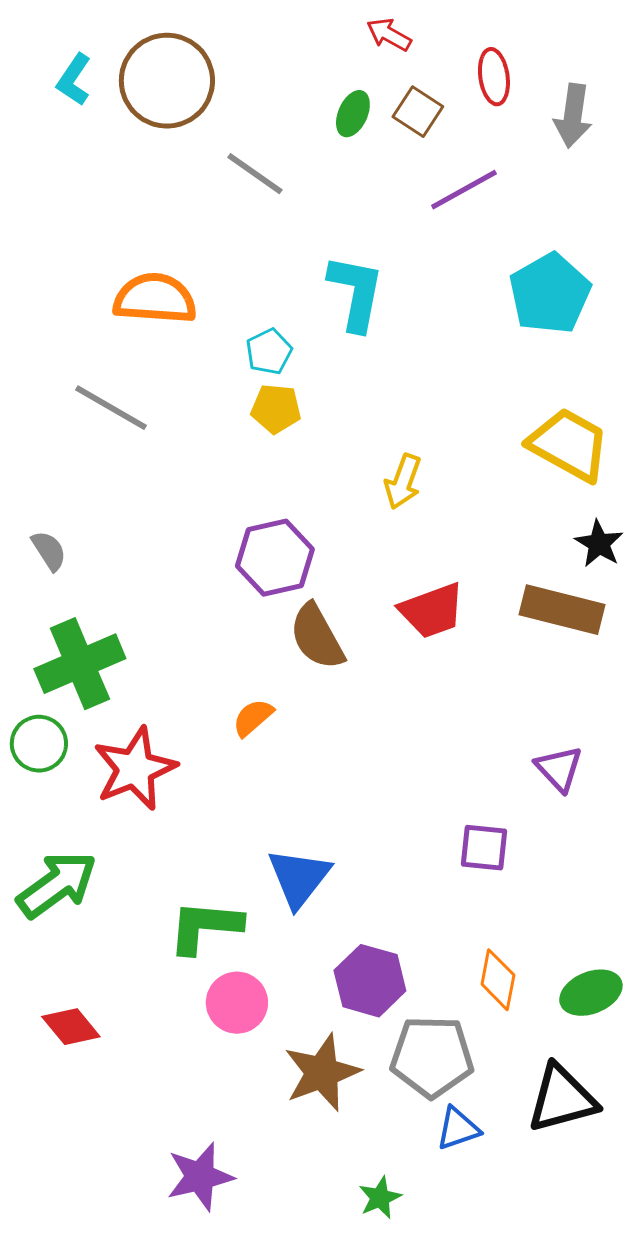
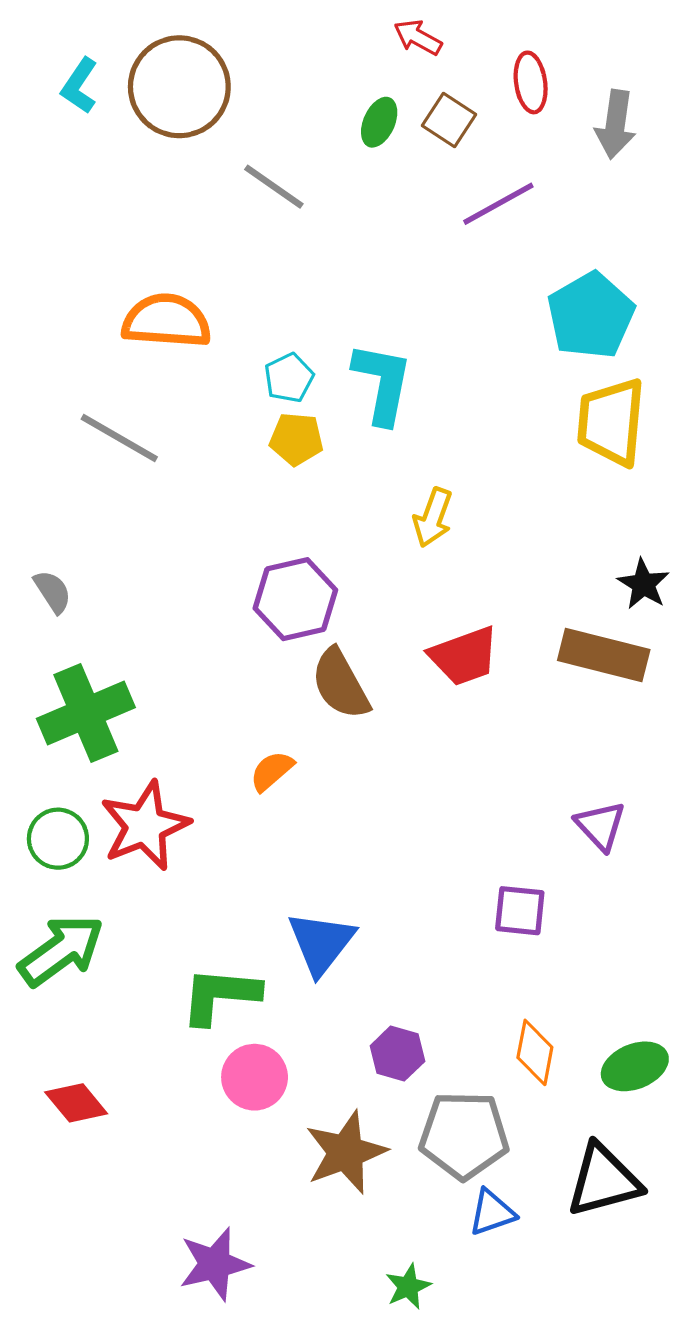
cyan L-shape: (356, 293) -> (382, 383), moved
yellow trapezoid: (569, 445) -> (611, 422), moved, turned -114
green circle: (39, 744) -> (58, 839), moved
purple hexagon: (370, 981) -> (397, 1054), size x0.7

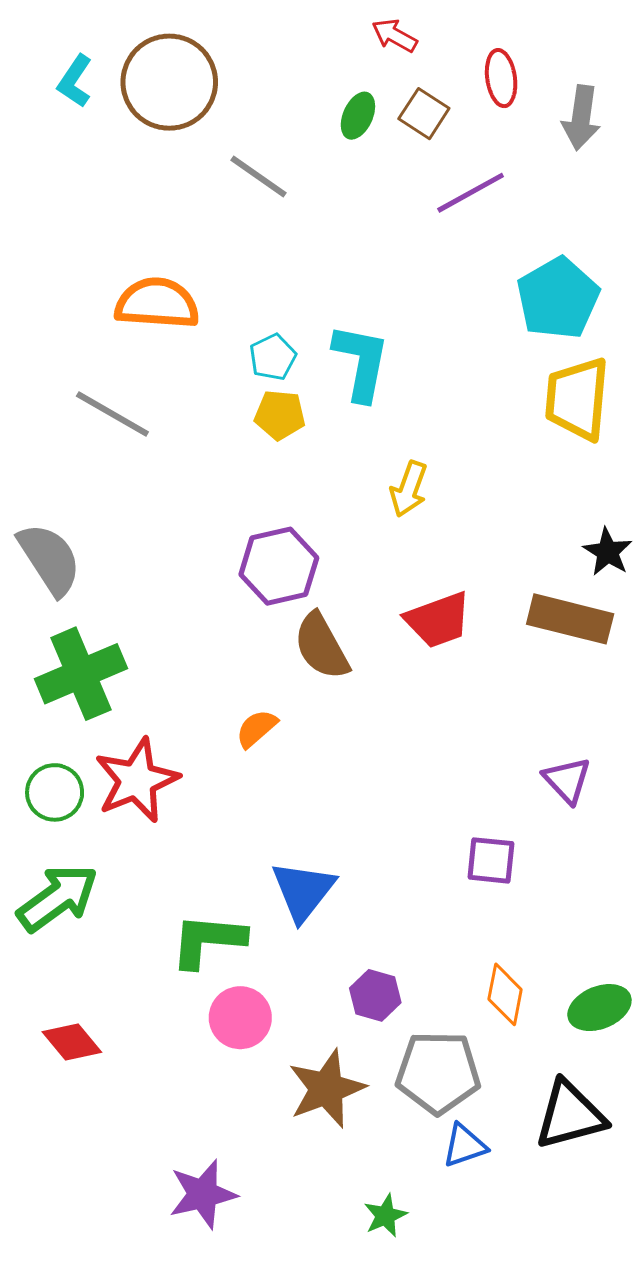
gray semicircle: (53, 592) -> (50, 559), size x1.8

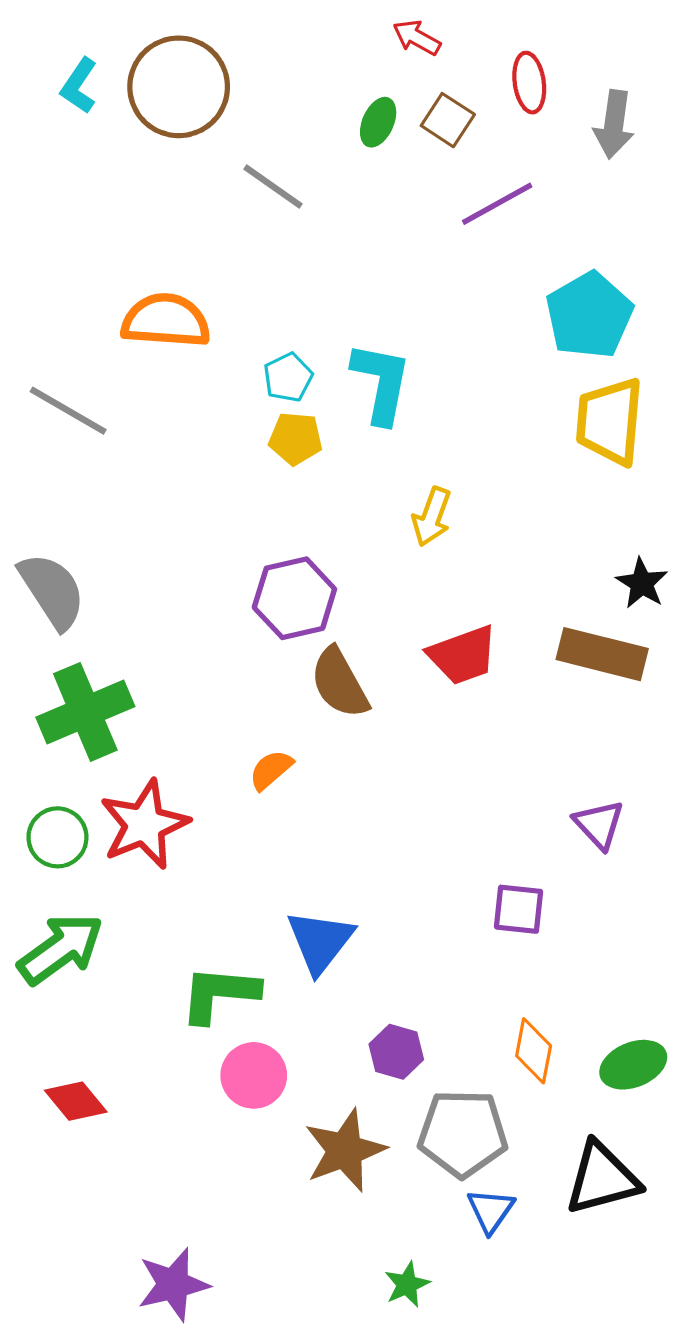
gray line: (112, 414) -> (68, 411), moved
blue triangle: (465, 1146) -> (491, 1210), turned -36
purple star: (203, 1194) -> (173, 1284), moved

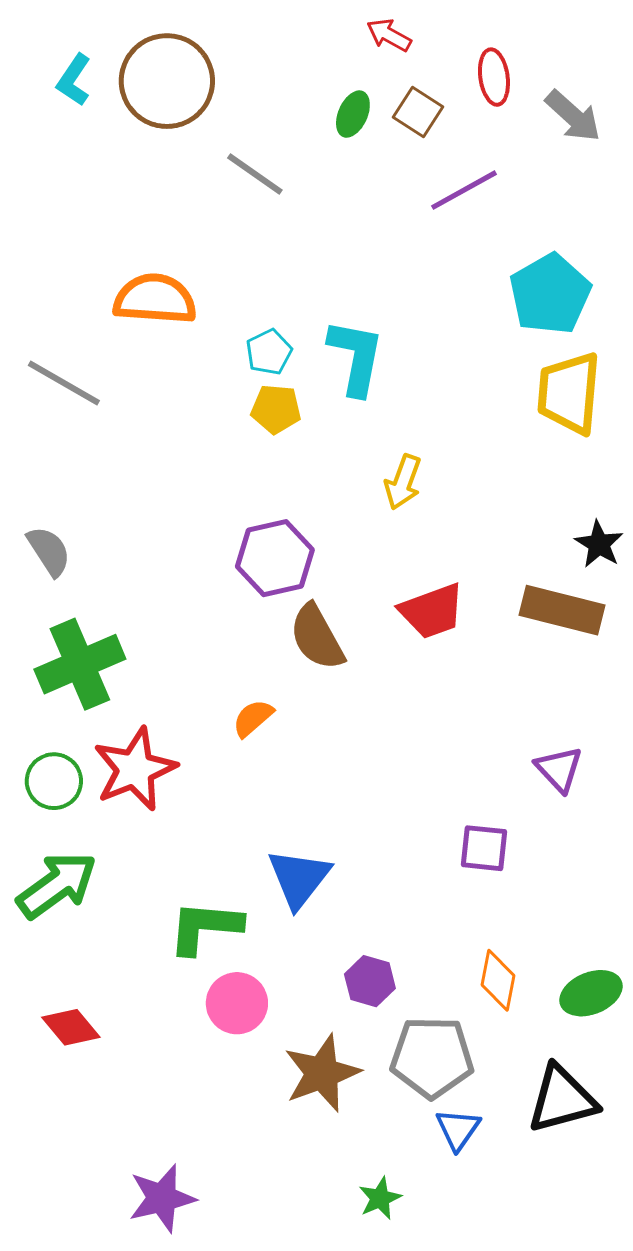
gray arrow: (614, 124) -> (573, 116), turned -56
gray semicircle: (52, 591) -> (49, 551), size x0.7

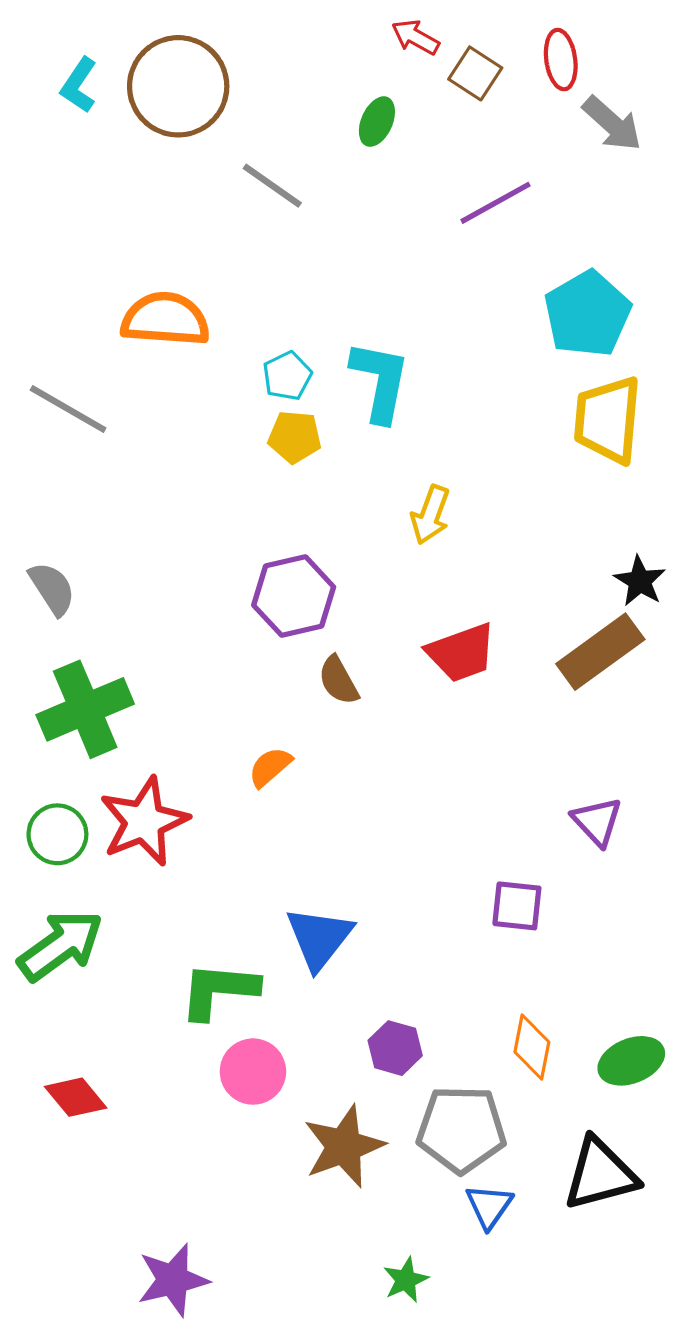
red ellipse: (494, 77) -> (561, 60), moved
brown square: (418, 112) -> (475, 73), moved
brown rectangle: (562, 610) -> (600, 652), turned -50
brown semicircle: (317, 637) -> (338, 680), size x0.7

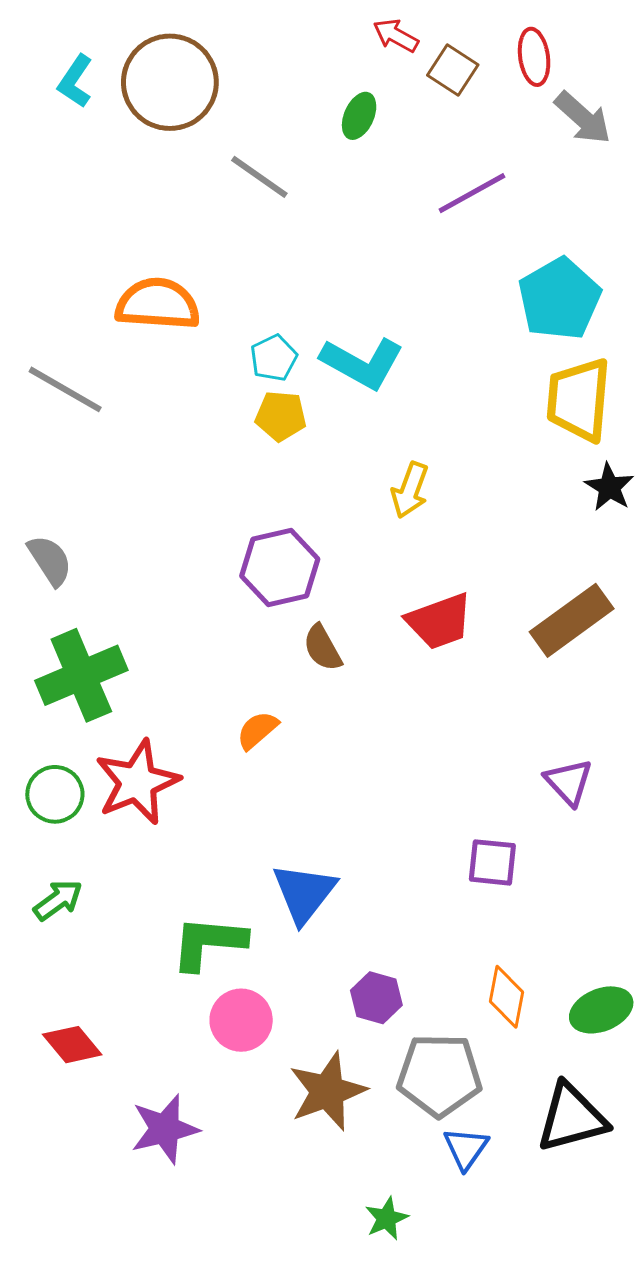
cyan L-shape: (380, 381) -> (362, 363), turned 108
black star: (640, 581) -> (609, 487), moved
green arrow: (61, 945) -> (58, 900), size x0.6
purple star: (173, 1280) -> (165, 1129), moved

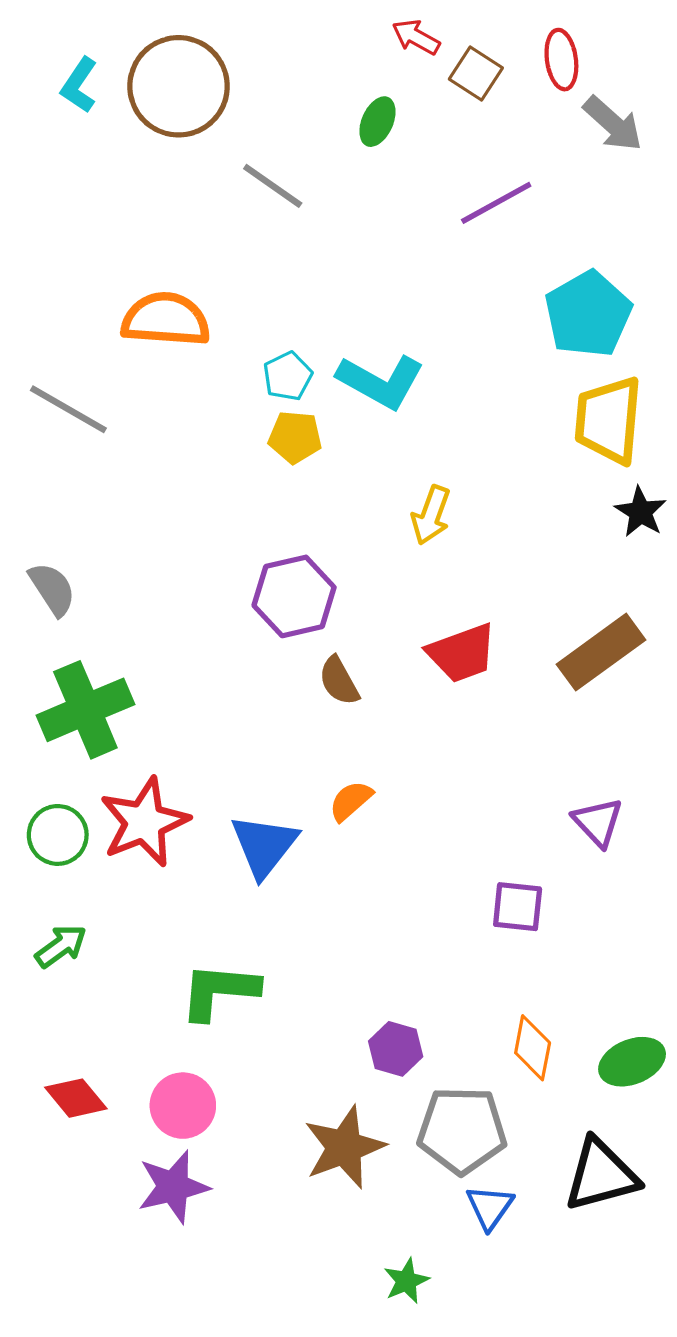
orange semicircle: (257, 730) -> (351, 801), moved
blue triangle: (304, 893) -> (264, 846), moved
pink circle: (241, 1020) -> (183, 1106), moved

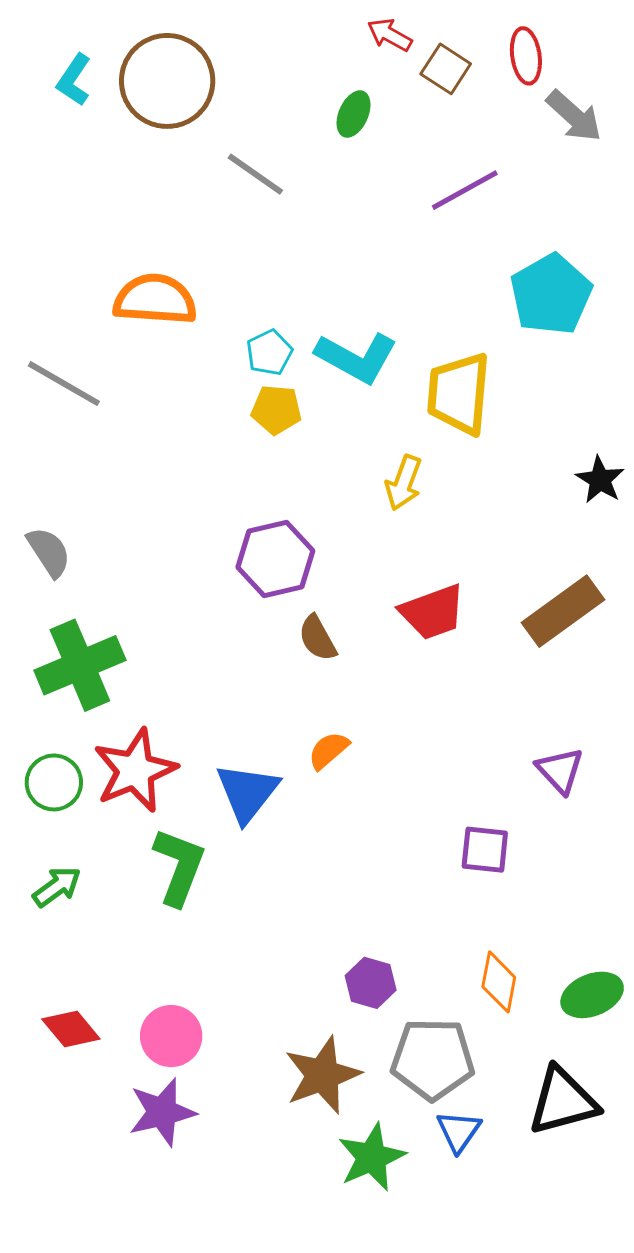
yellow trapezoid: (608, 420) -> (459, 394), moved
green L-shape: (219, 991) -> (179, 867), moved, turned 106
green star: (406, 1281) -> (372, 1157), moved, size x1.6

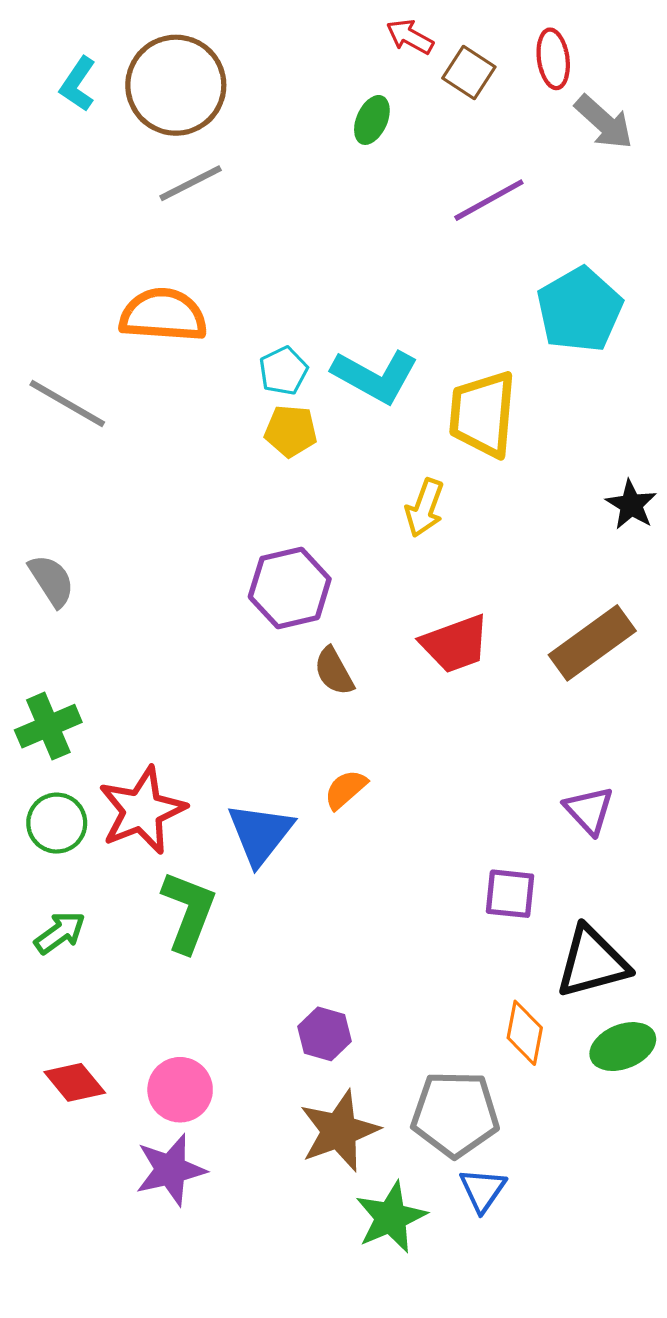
gray line: (255, 174) -> (191, 183), moved, turned -62
green cross: (80, 665) -> (48, 726), moved, size x0.7
purple hexagon: (371, 983) -> (324, 1034), moved
black triangle: (563, 1101) -> (592, 962), moved

